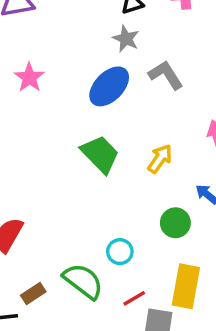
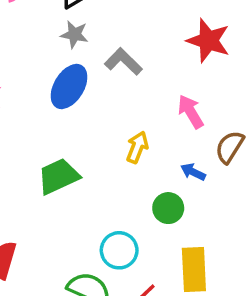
green trapezoid: (100, 154) -> (58, 176), moved, turned -57
cyan circle: (120, 252) -> (119, 250), size x1.4

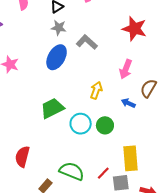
pink arrow: (191, 112) -> (126, 69), turned -126
green circle: (168, 208) -> (105, 125), moved
cyan circle: (119, 250) -> (81, 124), moved

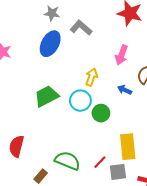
cyan circle: (81, 124) -> (80, 101), moved

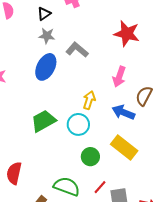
blue arrow: (125, 90) -> (123, 112), size x1.5
green circle: (101, 113) -> (90, 157), moved
yellow rectangle: (128, 147) -> (124, 148), moved, turned -45

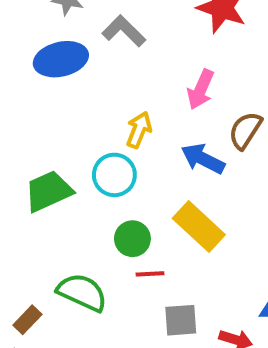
blue ellipse: (46, 67) -> (61, 59), turned 45
green trapezoid: (43, 121) -> (48, 191), moved
red line: (100, 187) -> (150, 274), moved, turned 40

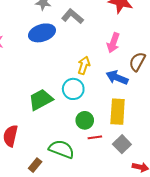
yellow rectangle: (199, 227) -> (118, 112), turned 55
gray square: (181, 320) -> (122, 144), moved, turned -36

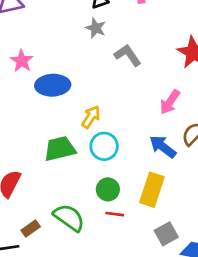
blue ellipse: (42, 33) -> (53, 85), moved
yellow arrow: (84, 65) -> (91, 117), moved
gray square: (122, 144) -> (166, 234), moved

